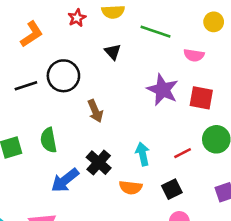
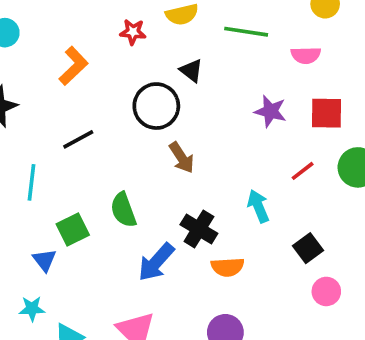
red star: (77, 18) -> (133, 32), turned -30
black circle: (63, 76) -> (156, 106), moved
purple star: (163, 90) -> (270, 111), size x0.7
red line: (183, 153) -> (303, 171), moved
orange semicircle: (131, 187) -> (228, 267), moved

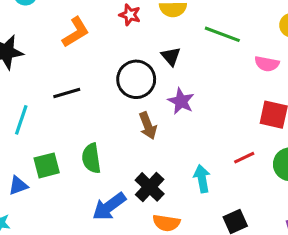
purple star: (270, 111) -> (181, 101), moved
blue triangle: (44, 260) -> (18, 186), turned 35

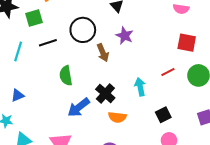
black circle: (136, 79) -> (83, 30), moved
black line: (67, 93) -> (48, 43), moved
green square: (47, 165) -> (34, 18), moved

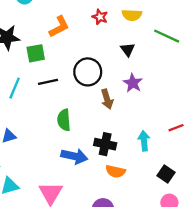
black cross: (105, 94) -> (105, 144), turned -36
blue arrow: (79, 107) -> (74, 156), turned -135
black square: (163, 115) -> (166, 174), turned -35

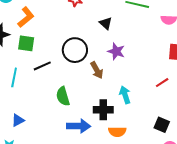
orange L-shape: (59, 27) -> (26, 17), moved
green square: (36, 53) -> (26, 43), turned 30
cyan arrow: (144, 141) -> (125, 95), moved

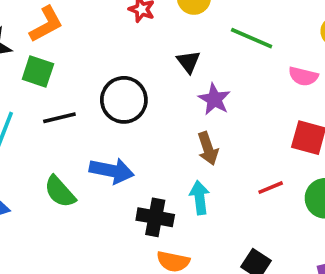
purple star: (116, 51) -> (214, 99), moved
brown arrow: (97, 70) -> (208, 148), moved
green semicircle: (63, 96) -> (60, 192), moved, turned -36
blue arrow: (79, 126) -> (112, 171), moved

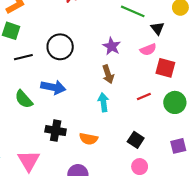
black triangle: (188, 62) -> (157, 28), moved
pink semicircle: (303, 76) -> (148, 50), moved, turned -35
black cross: (155, 217) -> (56, 131), moved

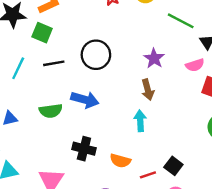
red line: (144, 96) -> (148, 175), moved
green semicircle: (24, 99) -> (51, 111), turned -60

